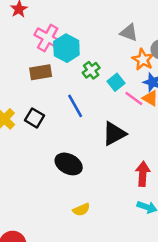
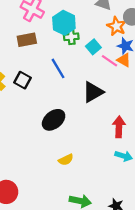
cyan hexagon: (66, 48) -> (64, 23), moved
green cross: (91, 70) -> (71, 37), turned 32
black ellipse: (69, 164) -> (54, 120), turned -65

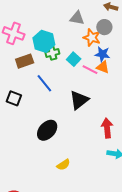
brown rectangle: (27, 40) -> (25, 61), moved

